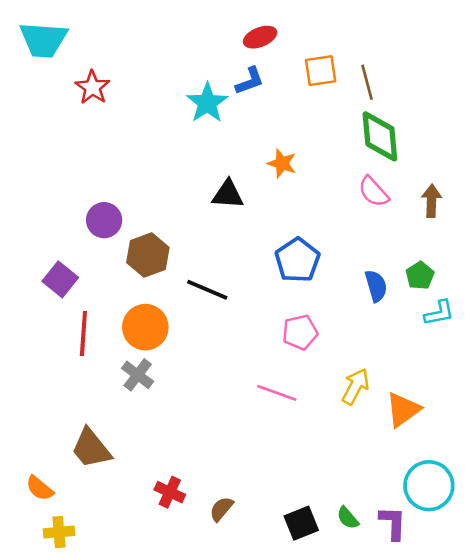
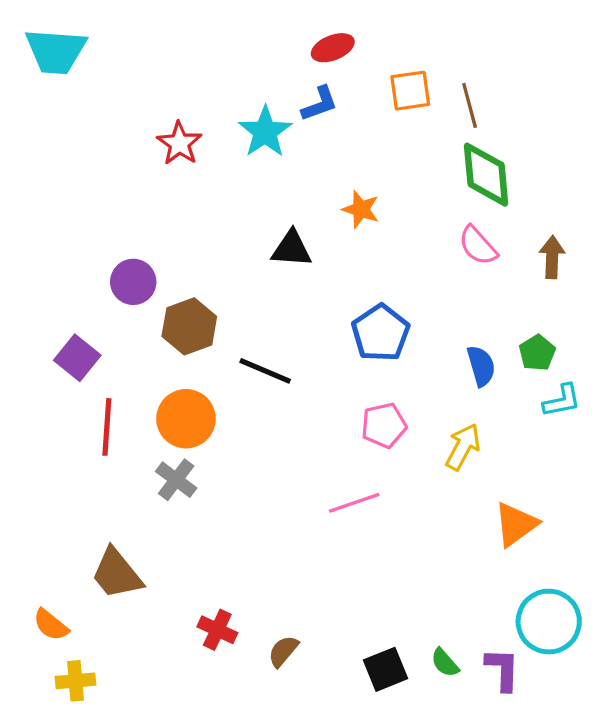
red star: (92, 87) -> (179, 143), moved
yellow arrow: (355, 386) -> (463, 447), moved
pink line: (277, 393) -> (354, 503), turned -39

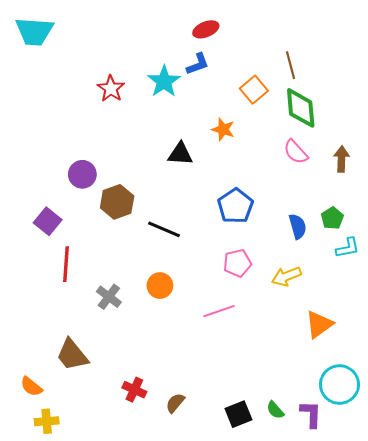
orange square: (410, 91) -> (254, 90), moved, turned -32
orange circle: (186, 419) -> (160, 286), moved, size x0.7
yellow arrow: (463, 447) -> (286, 276), turned -140

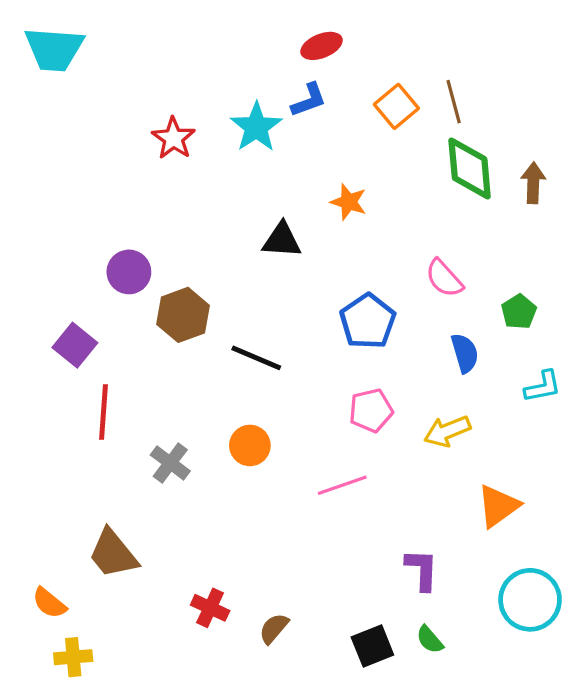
orange square: (254, 90) -> (396, 106), moved
pink semicircle: (296, 152) -> (444, 278), moved
brown arrow: (342, 159) -> (533, 183), moved
green pentagon: (332, 218) -> (519, 312), moved
purple L-shape: (311, 414) -> (422, 570), moved

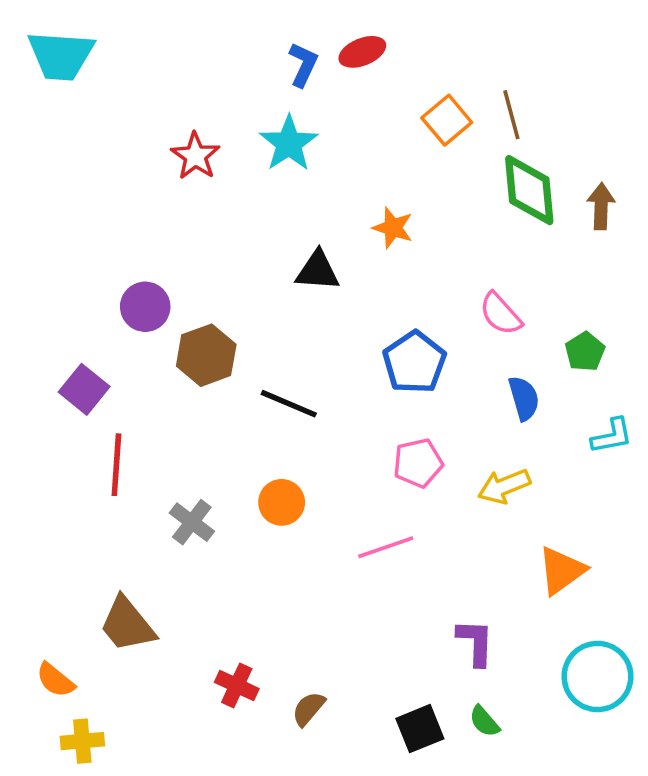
blue L-shape: (309, 100) -> (303, 64), moved, turned -45

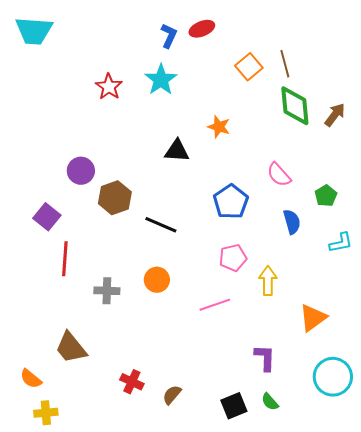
brown arrow: (601, 206) -> (335, 115), turned 35
yellow arrow: (504, 486) -> (268, 281), moved, turned 112
gray cross: (192, 522) -> (107, 291), turned -35

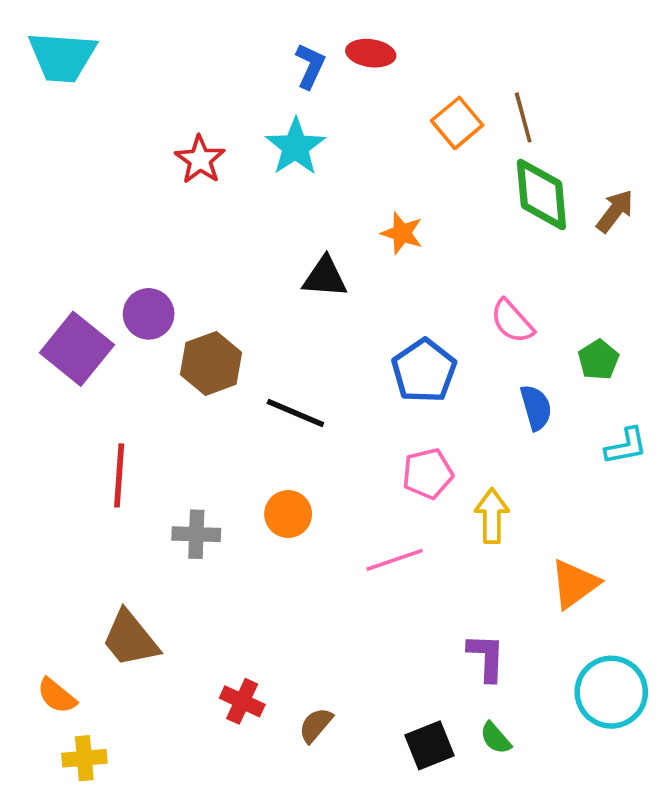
red ellipse: (202, 29) -> (371, 53), turned 30
purple square: (47, 217) -> (77, 349), moved, size x1.4

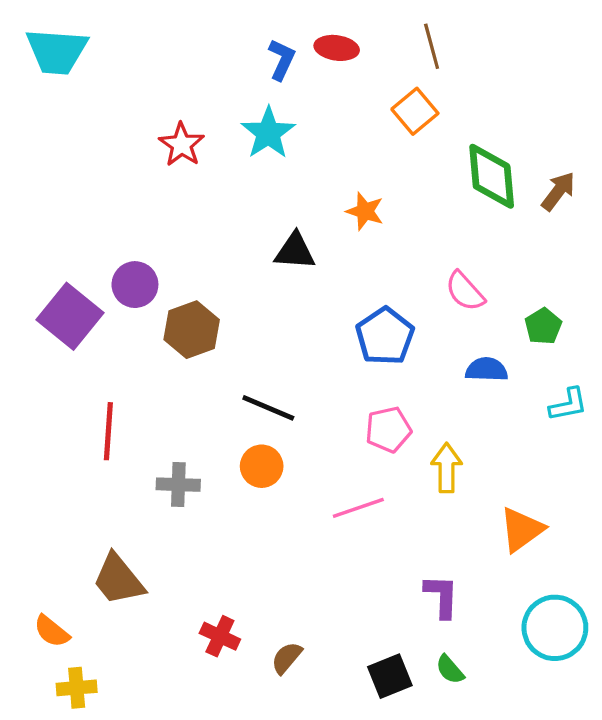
brown line: (523, 117) -> (432, 46), moved
blue semicircle: (536, 408) -> (487, 370), turned -72
black line: (295, 413) -> (268, 408), moved

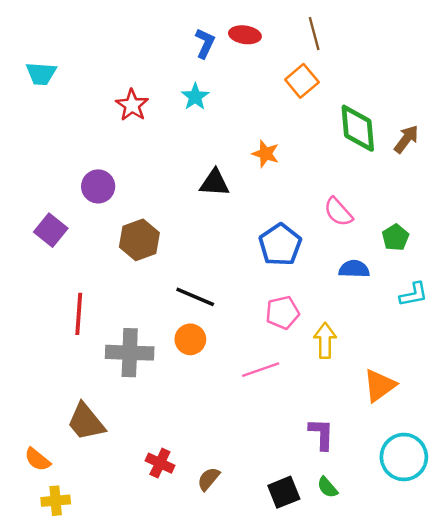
cyan trapezoid: (57, 51) -> (41, 74), moved, size x0.7
cyan star: (268, 133) -> (195, 97), size x0.7
purple circle: (135, 285) -> (98, 186), moved
purple square: (70, 316) -> (51, 230), size x0.7
gray cross: (178, 485) -> (130, 353), size x1.5

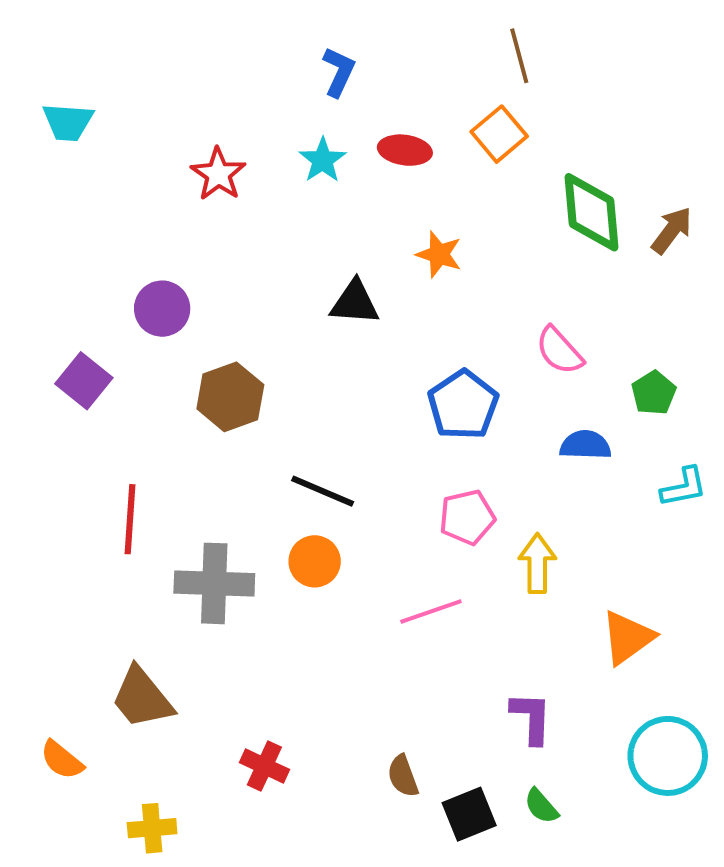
red ellipse: (245, 35) -> (405, 150), moved
brown semicircle: (209, 479) -> (403, 776), moved, turned -60
yellow cross: (56, 501) -> (152, 828), moved

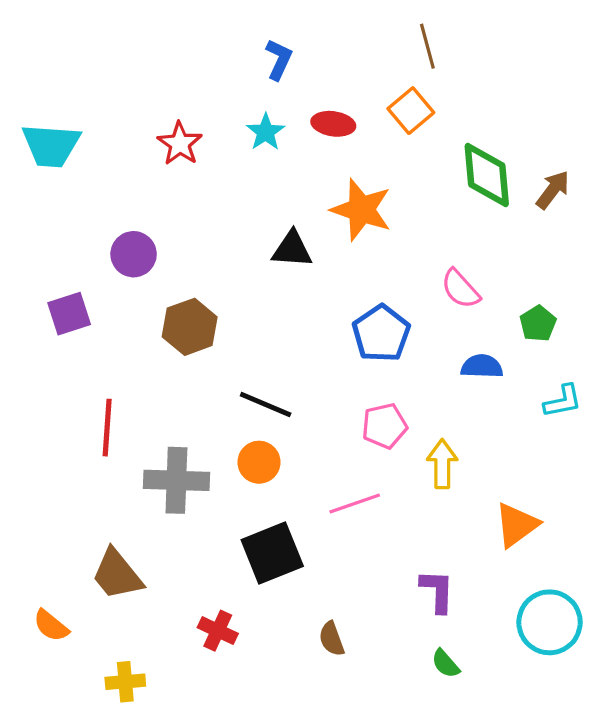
cyan trapezoid: (68, 122) -> (51, 145), moved, size x1.4
orange star: (439, 254) -> (361, 210), size x1.6
purple square: (84, 381) -> (69, 314), turned 33
black square: (469, 814) -> (272, 553), moved, size x1.4

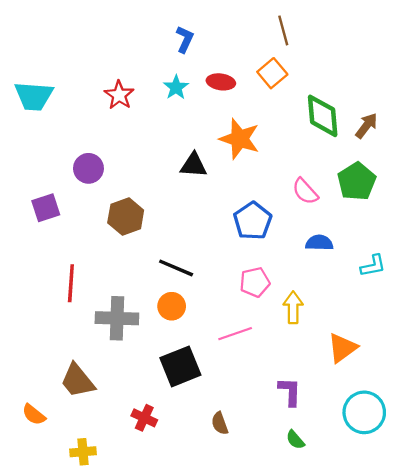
green pentagon: (538, 324) -> (357, 181), moved, size x1.6

